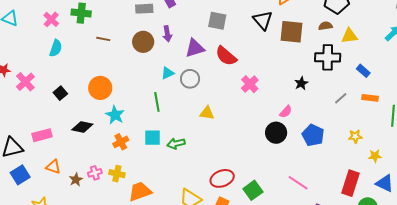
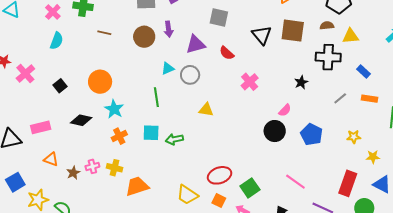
black triangle: (263, 20) -> (262, 35), moved
red semicircle: (226, 56) -> (227, 53), size x0.7
blue square: (20, 175) -> (15, 182), moved

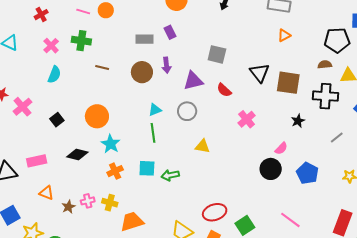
brown square: (293, 31) -> (288, 83), moved
cyan triangle: (168, 69) -> (155, 110), moved

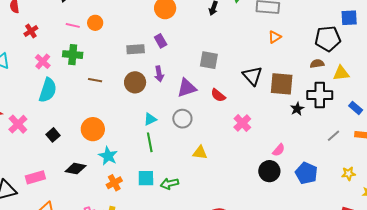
cyan semicircle: (54, 75) -> (48, 90), size x1.4
black star: (298, 121) -> (297, 109), moved

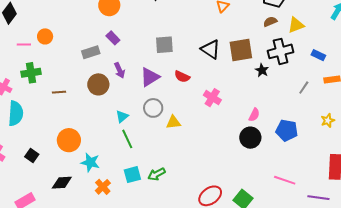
yellow triangle: (200, 153) -> (173, 122), moved

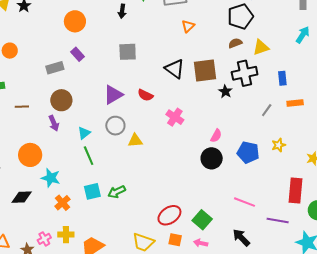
gray square: (164, 45) -> (128, 52), moved
blue rectangle: (318, 55) -> (282, 78), turned 56
purple arrow: (120, 70) -> (54, 123), moved
yellow star: (328, 121) -> (279, 145), moved

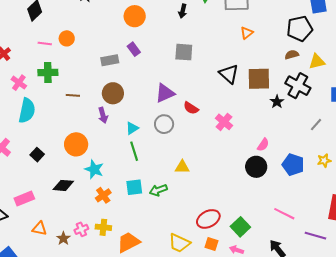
black cross: (245, 73) -> (298, 86), turned 35
red semicircle: (145, 95) -> (191, 108), moved
yellow triangle: (135, 141) -> (182, 167), moved

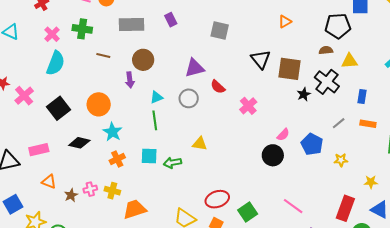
gray rectangle: (110, 60) -> (131, 25), moved, size x1.4
black square: (37, 155) -> (59, 108), size x1.6
blue pentagon: (293, 165) -> (312, 144), moved

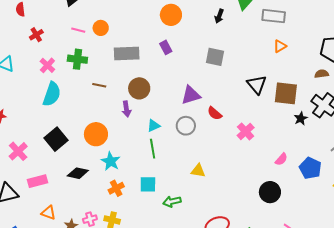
pink cross: (24, 96) -> (18, 151), moved
black circle: (273, 155) -> (270, 192), moved
green arrow: (172, 163) -> (172, 202), moved

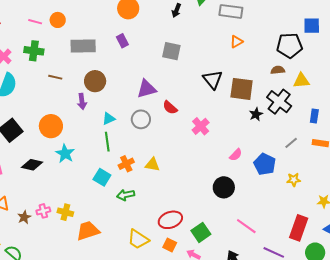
cyan square: (148, 184) -> (102, 177), turned 30
orange cross: (116, 188) -> (126, 164), moved

